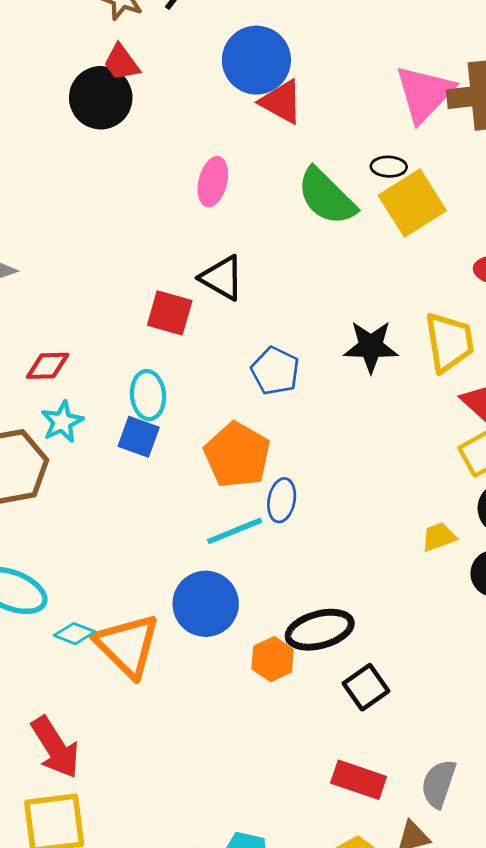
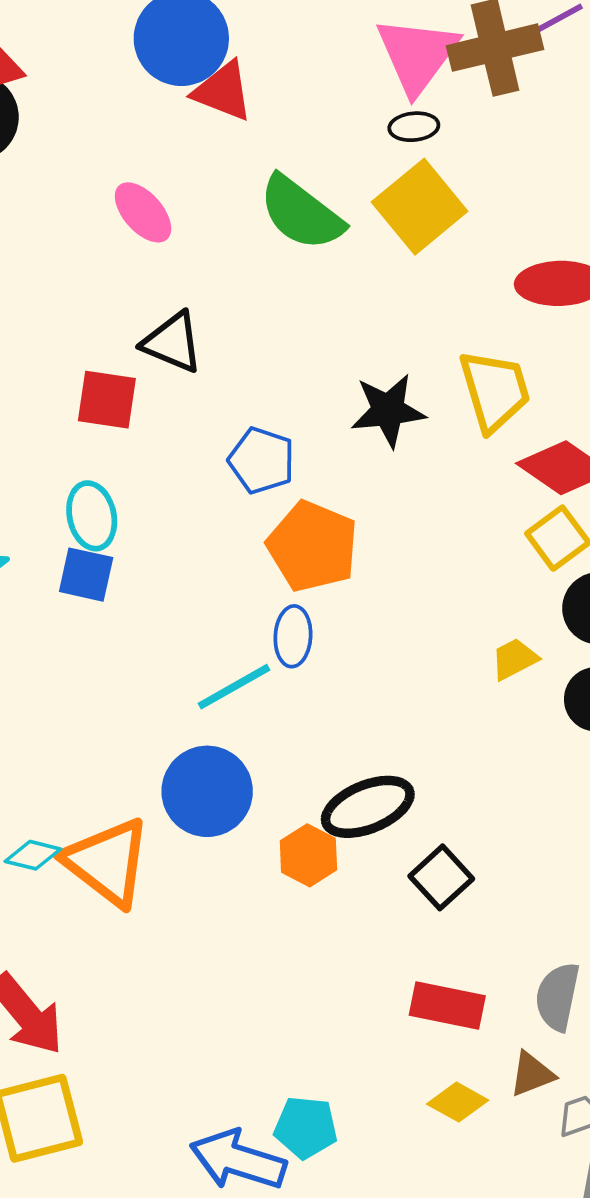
black ellipse: (389, 167) -> (414, 127), moved
pink ellipse: (213, 182) -> (143, 212), turned -48
orange pentagon: (237, 455) -> (313, 546), moved

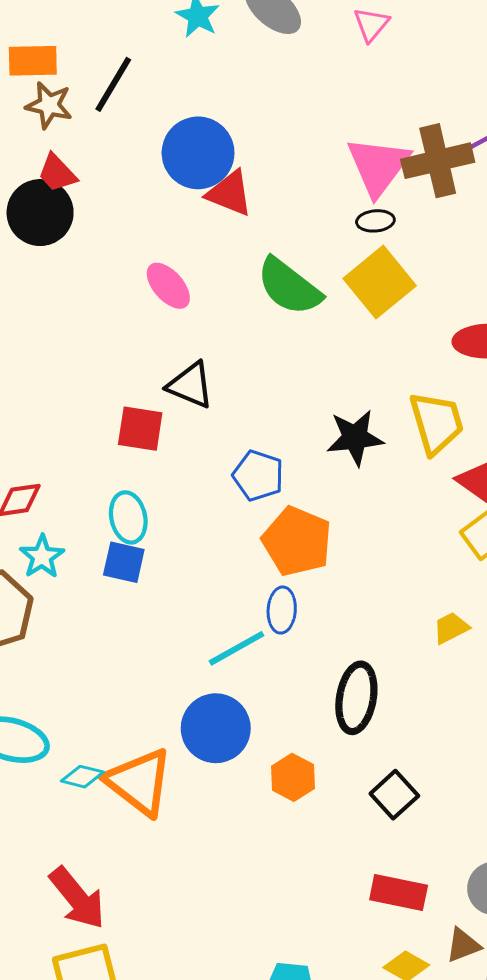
black ellipse: (368, 807) -> (356, 698), moved, turned -58

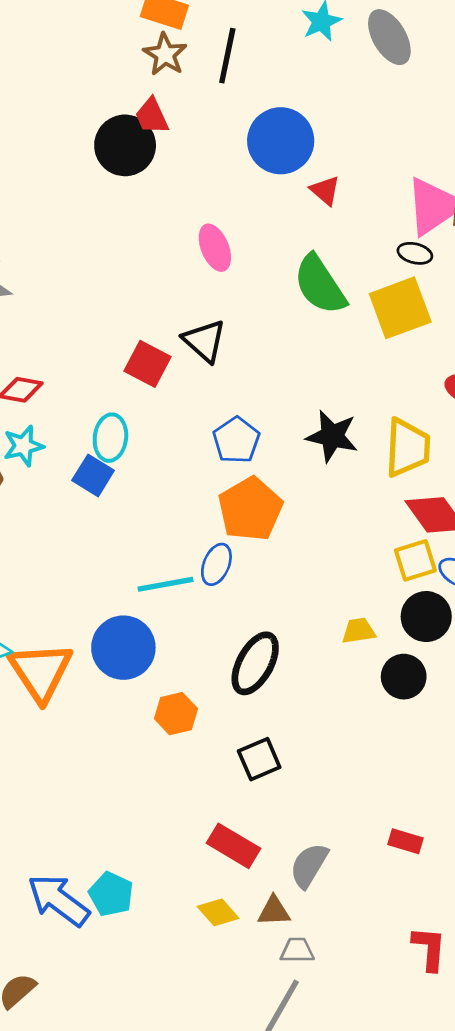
black line: (113, 84) -> (227, 56), turned -38
red triangle: (230, 193) -> (325, 190), moved, size x0.7

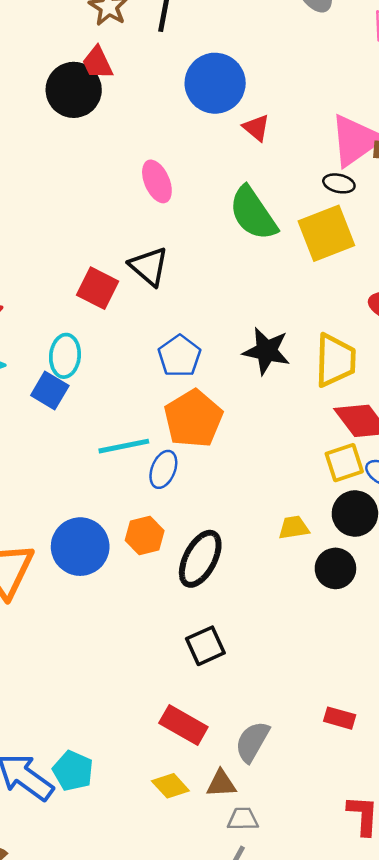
cyan line: (165, 584) -> (124, 446), moved
orange hexagon: (176, 714) -> (145, 536), moved

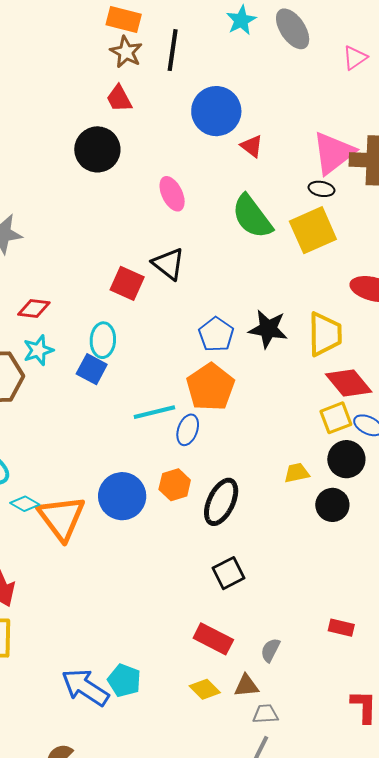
black circle: (74, 90) -> (97, 149), moved
blue pentagon: (179, 356) -> (216, 334), moved
gray semicircle: (252, 742) -> (270, 650), size x0.7

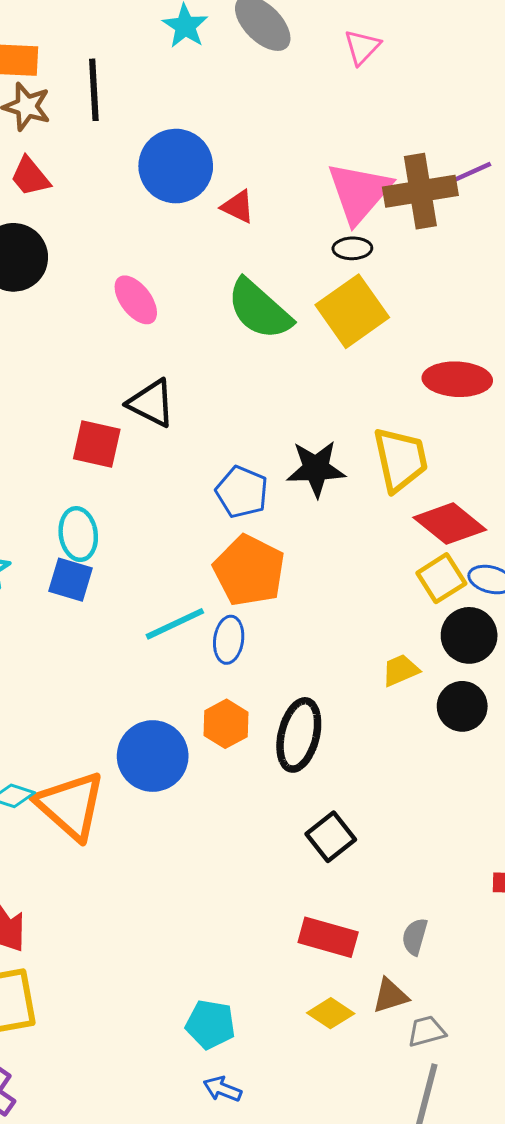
blue arrow: (85, 687) -> (222, 1089), moved, size x0.5

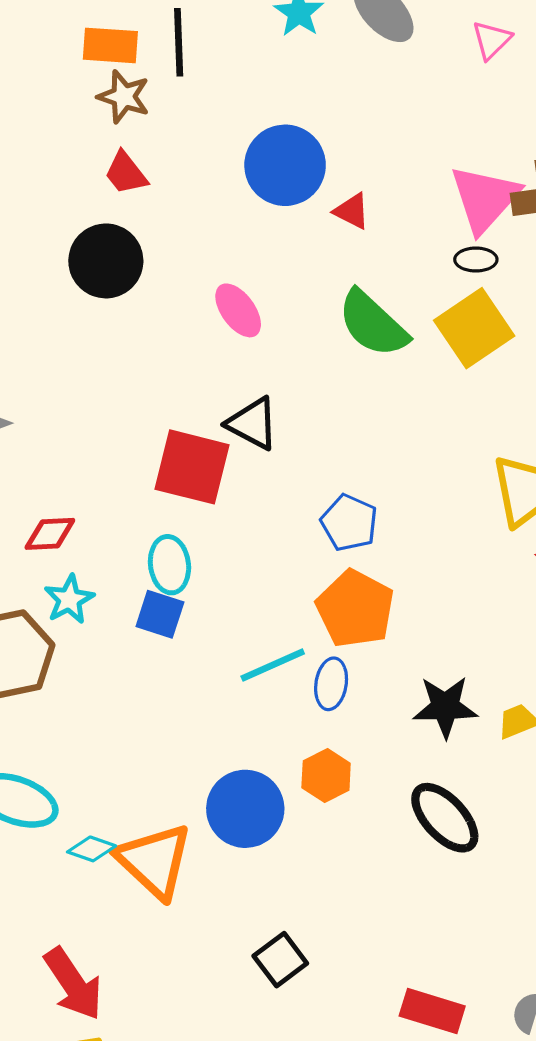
black line: (94, 90) -> (179, 42), moved
red square: (97, 444) -> (192, 467), size x1.4
black star: (316, 469) -> (445, 707), moved
black ellipse: (299, 735) -> (445, 818), moved, turned -58
black square: (331, 837) -> (280, 960), moved

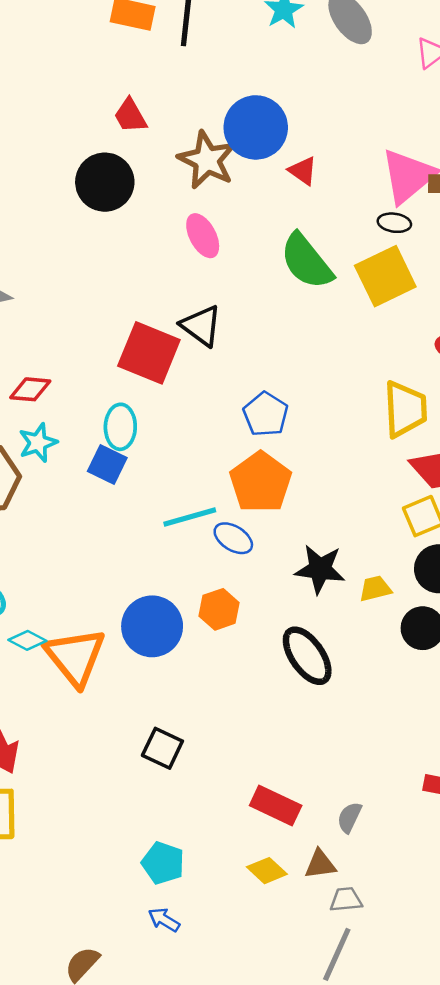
brown star: (124, 97) -> (207, 160), moved, size x1.4
blue ellipse: (331, 684) -> (233, 538), turned -75
black square: (280, 960) -> (162, 748), turned -36

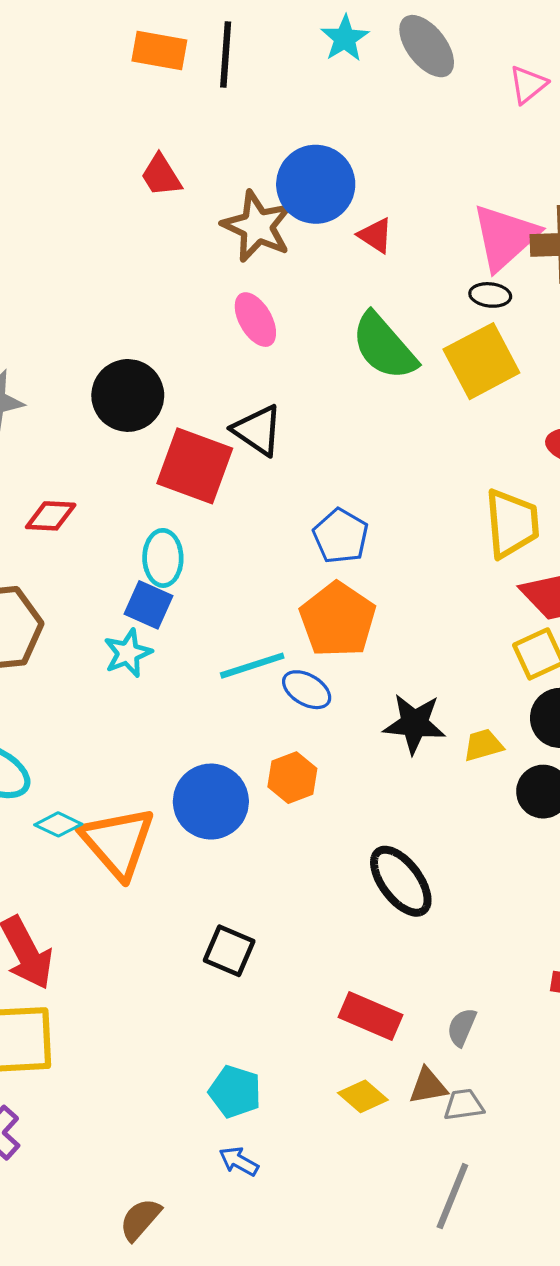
black circle: (105, 182) -> (128, 395), moved
cyan star: (38, 443) -> (128, 653), moved
black ellipse: (307, 656) -> (401, 881), moved
gray trapezoid: (346, 900) -> (464, 1105), moved

